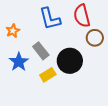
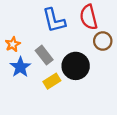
orange star: (13, 31) -> (13, 44), moved

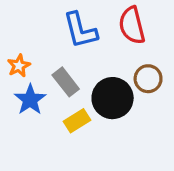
brown circle: (103, 41) -> (148, 79), moved

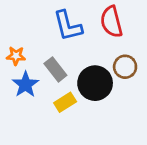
orange star: (19, 66) -> (16, 56), turned 30

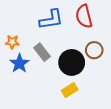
blue L-shape: (68, 26) -> (51, 19), turned -85
yellow rectangle: (65, 102) -> (70, 90), moved

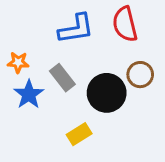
yellow rectangle: (70, 90) -> (79, 134), moved

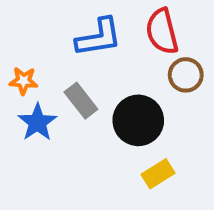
brown circle: (140, 75) -> (186, 75), moved
yellow rectangle: (79, 134) -> (158, 174), moved

